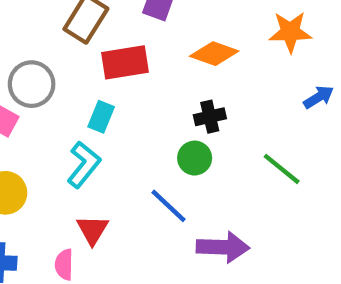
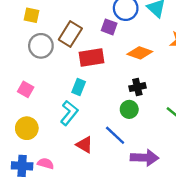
gray circle: (32, 84) -> (41, 46), moved
red triangle: (92, 230) -> (84, 145), moved, turned -30
pink semicircle: (64, 265) -> (46, 164), moved, turned 105

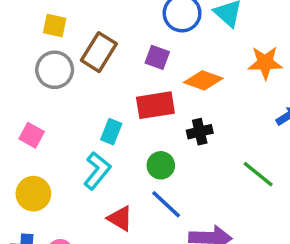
yellow square: (31, 15) -> (55, 26), moved
purple square: (109, 27) -> (157, 57), moved
red rectangle: (92, 58) -> (155, 105), moved
green circle: (129, 109) -> (161, 165), moved

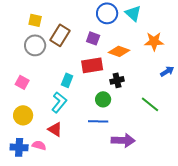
green circle: (161, 165) -> (103, 99), moved
blue line: (166, 204) -> (98, 121), turned -42
red triangle: (120, 218) -> (55, 129), moved

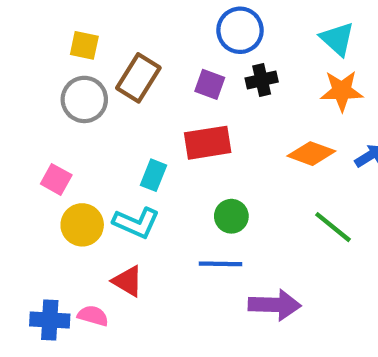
cyan triangle: (133, 13) -> (337, 39), moved
orange diamond: (119, 51) -> (311, 154), moved
black cross: (117, 80) -> (262, 80), moved
cyan L-shape: (59, 102) -> (136, 223), turned 75
yellow circle: (23, 115) -> (82, 225), moved

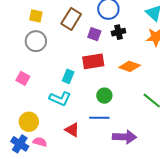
brown rectangle: (138, 78) -> (71, 19), moved
orange diamond: (311, 154) -> (130, 66), moved
yellow circle: (82, 225) -> (29, 122), moved
red triangle: (128, 281) -> (72, 130), moved
blue cross: (50, 320) -> (20, 144), turned 30

